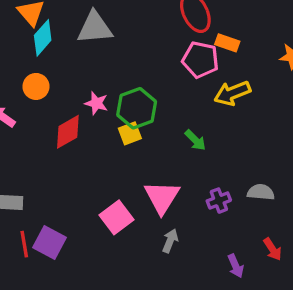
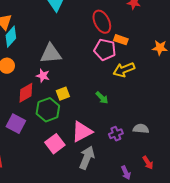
gray triangle: (95, 28) -> (51, 54), moved
green hexagon: (137, 108) -> (48, 110), moved
pink triangle: (162, 197) -> (82, 132), turned 30
gray arrow: (170, 241) -> (87, 158), size x1.6
purple square: (49, 242) -> (16, 124), moved

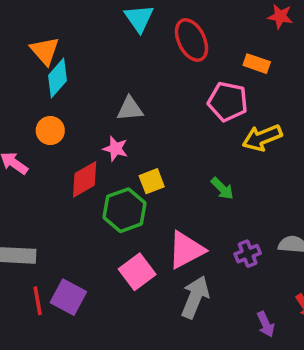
red ellipse: (102, 22) -> (191, 40), moved
orange rectangle: (121, 40) -> (257, 64), moved
gray triangle: (51, 54) -> (130, 109), size x0.7
purple square: (16, 124) -> (68, 297), moved

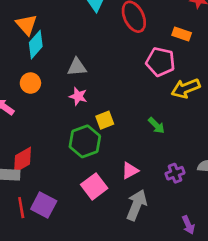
gray triangle: (130, 109) -> (77, 67), moved
red diamond: (85, 179) -> (22, 160), moved
pink triangle: (186, 250) -> (130, 171), size x0.6

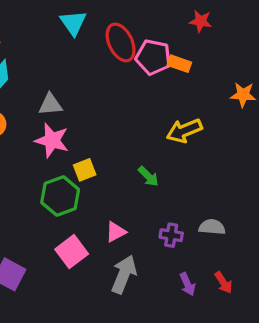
pink pentagon: (160, 62) -> (153, 57), moved
pink star: (78, 96) -> (52, 140), size x1.5
purple cross: (175, 173) -> (171, 235), turned 30
purple arrow: (188, 225) -> (188, 284), moved

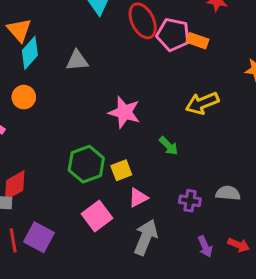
gray triangle: (50, 105) -> (77, 60), moved
pink star: (52, 140) -> (124, 112), moved
yellow square: (85, 170) -> (121, 170), moved
red arrow: (223, 283) -> (239, 245), turned -35

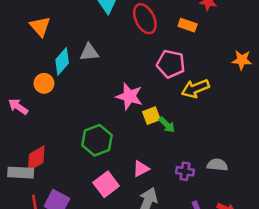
pink pentagon: (173, 35) -> (171, 64), moved
orange rectangle: (198, 41) -> (188, 25), moved
cyan diamond: (30, 53) -> (62, 61), moved
yellow square: (121, 170) -> (151, 116), moved

